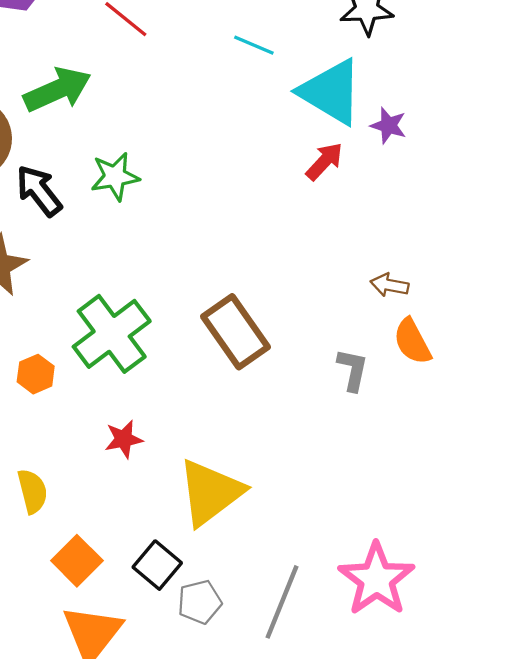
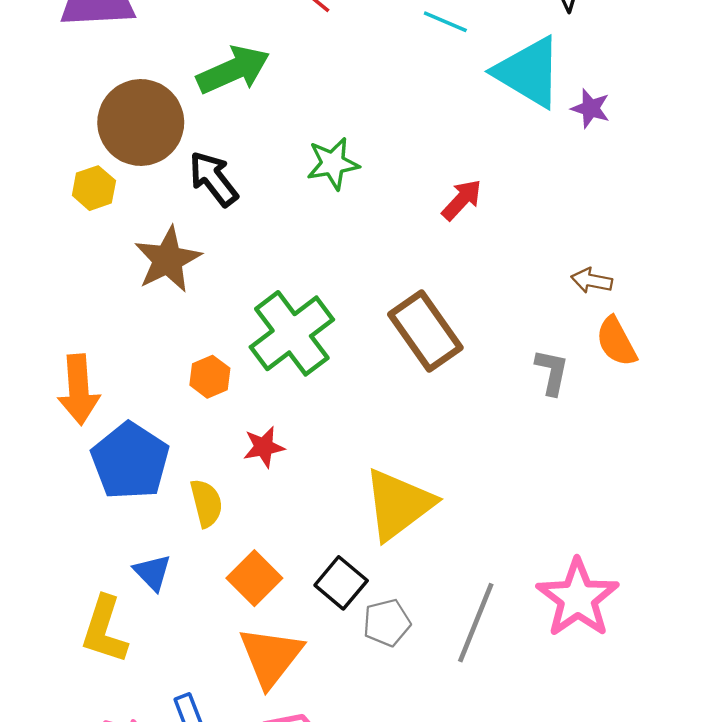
red arrow: (324, 161) -> (462, 200), moved
green star: (115, 177) -> (333, 163), moved
red star: (124, 439) -> (264, 447), moved

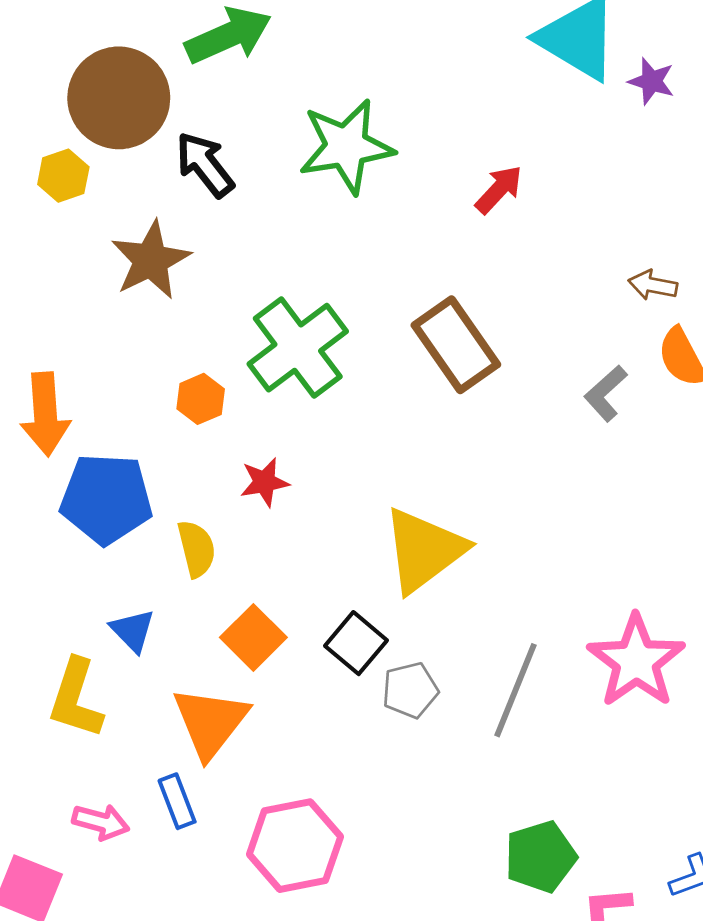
green star: (333, 163) -> (346, 146), size x1.5
gray L-shape: (552, 372) -> (606, 393), turned -144
blue pentagon: (130, 461) -> (106, 499), turned -30
orange triangle: (271, 657) -> (210, 722), moved

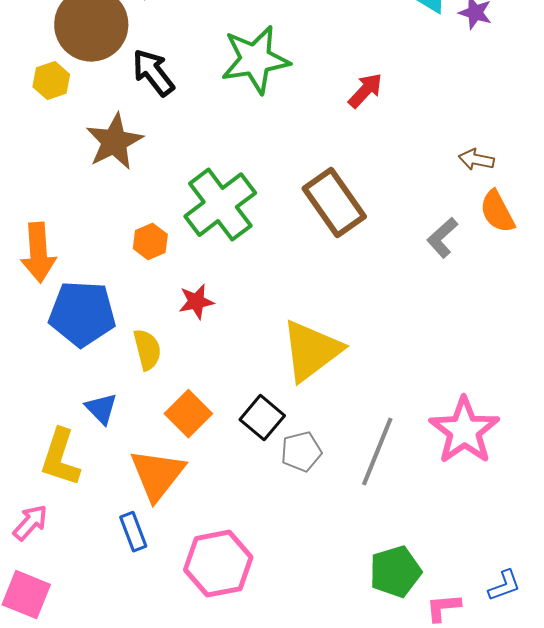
pink arrow: (101, 822) -> (30, 523), moved, turned -63

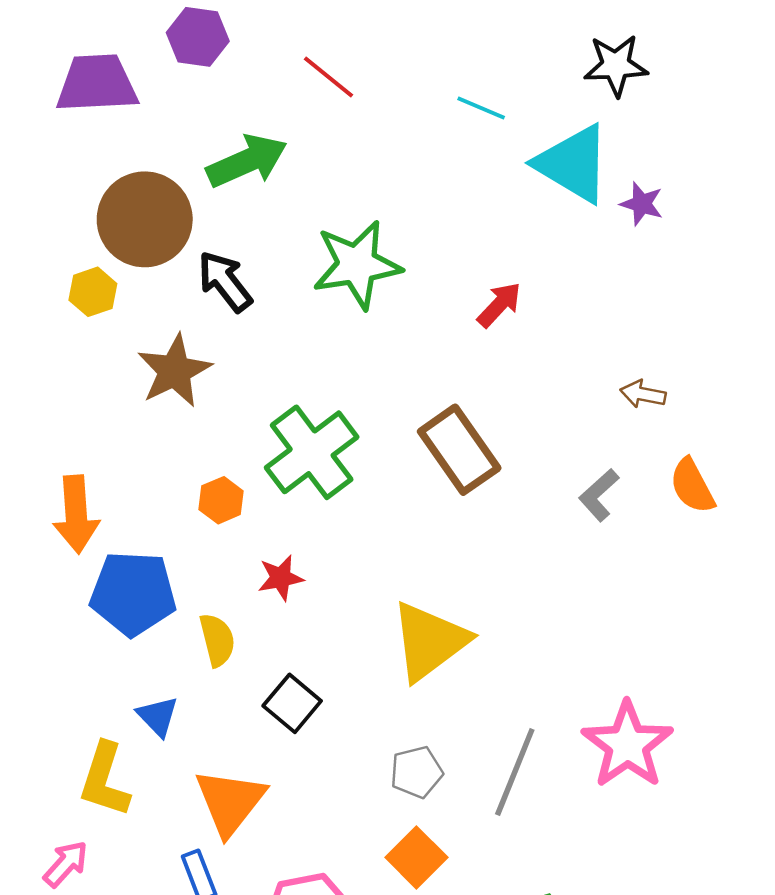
orange semicircle: (497, 212) -> (692, 486), moved
orange square: (188, 414) -> (416, 857), moved
black square: (262, 418) -> (292, 703), moved

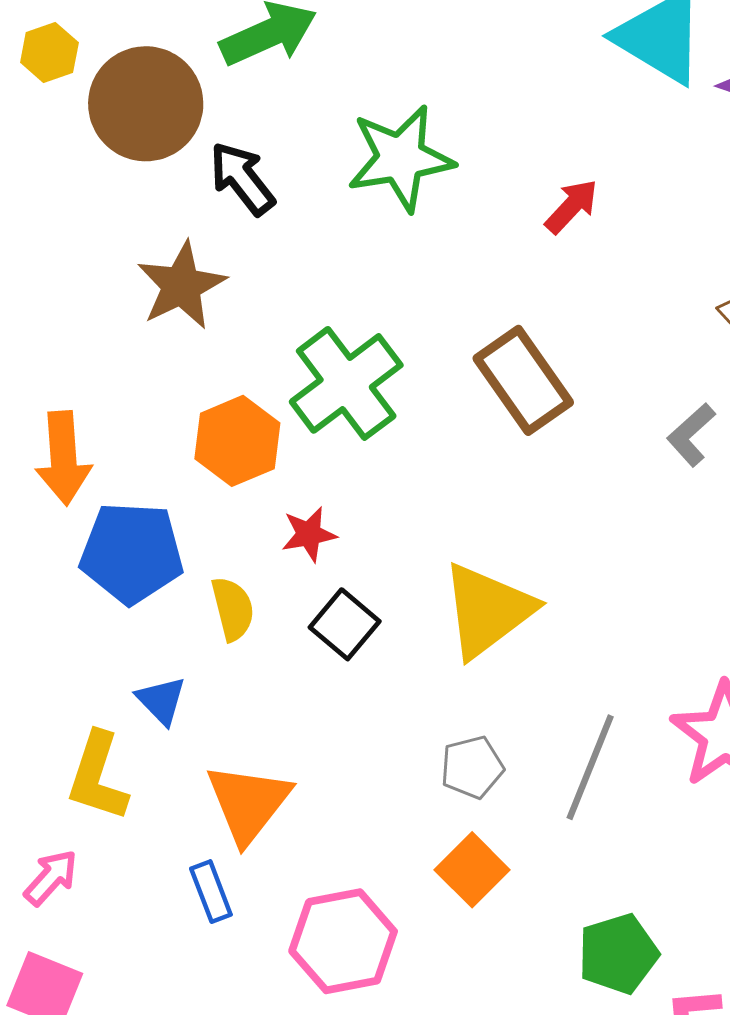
yellow hexagon: (93, 292) -> (49, 53), moved
orange hexagon: (221, 500) -> (237, 441), size x1.6
black square: (292, 703) -> (345, 624), moved

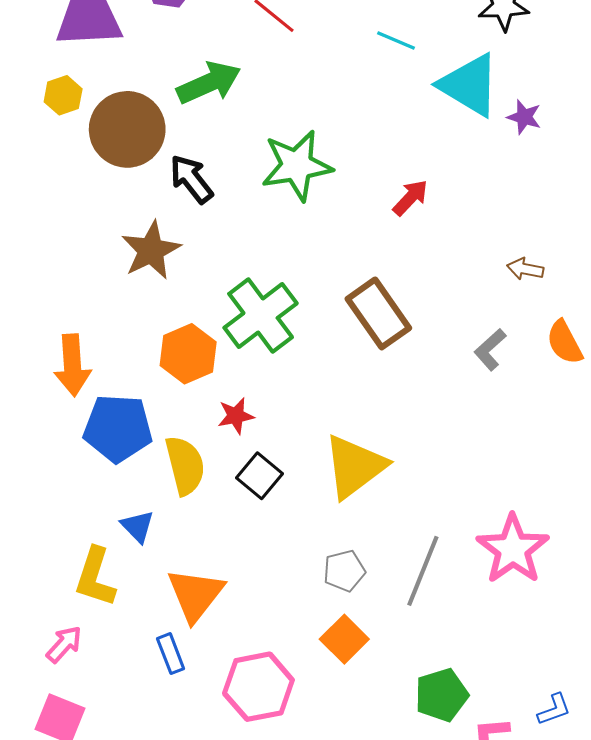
yellow semicircle: (233, 609) -> (185, 465), size x1.4

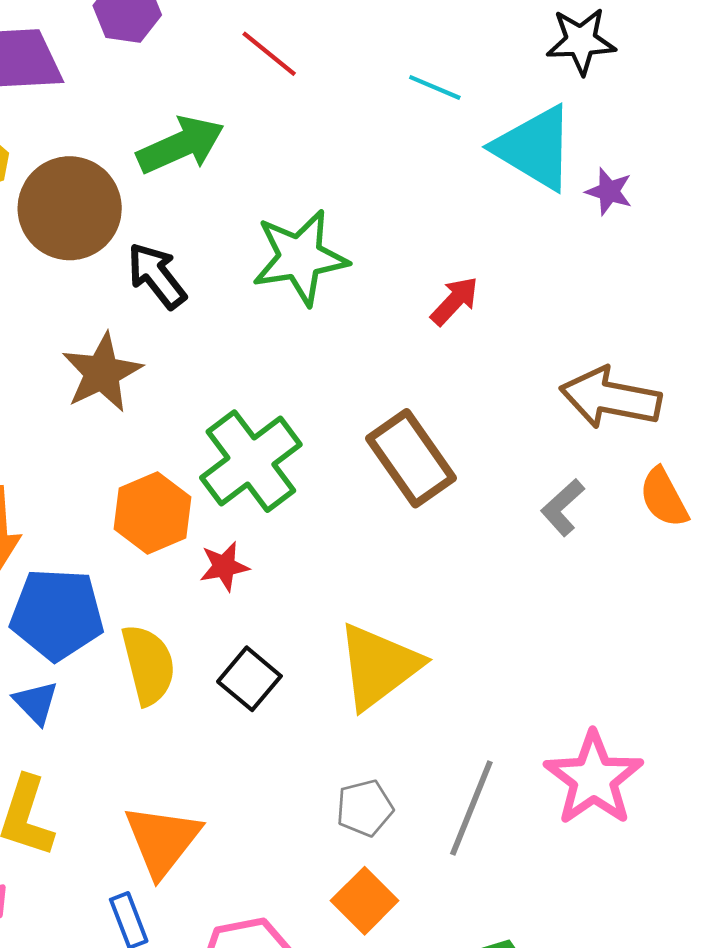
brown arrow: (525, 269) -> (610, 398), size x2.0
red star: (236, 416) -> (224, 566), moved
blue triangle: (138, 526) -> (36, 703), moved

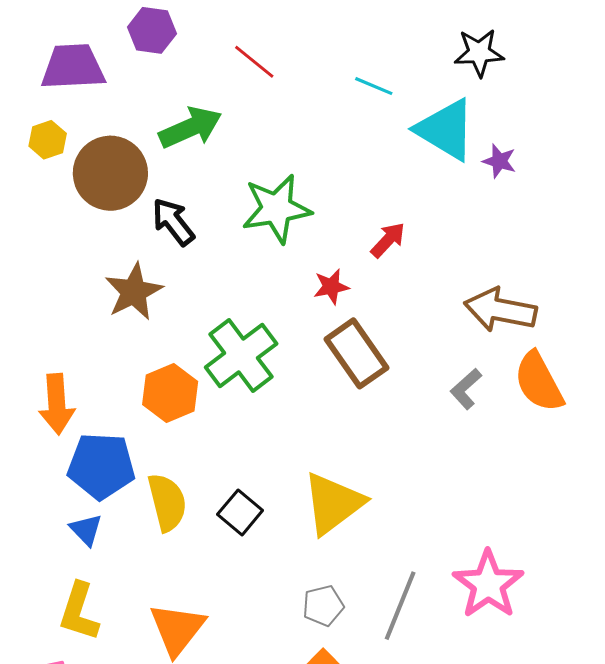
orange semicircle: (664, 498) -> (539, 382), size x1.4
red star: (224, 566) -> (331, 287), moved

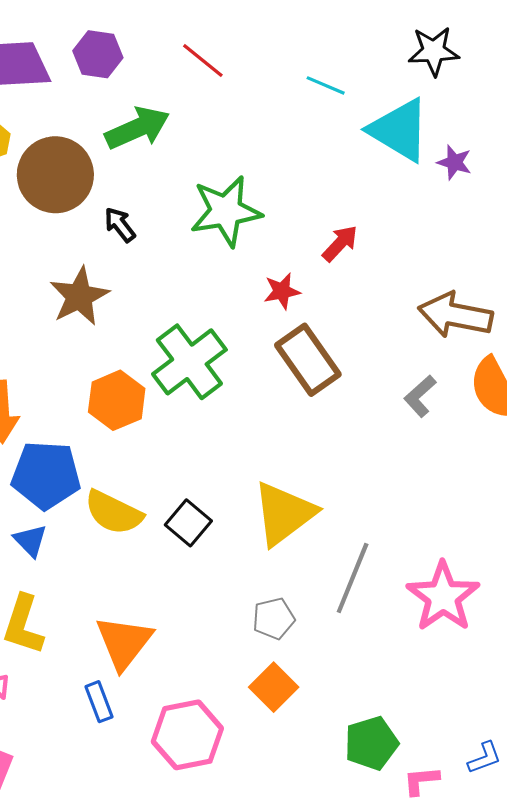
purple hexagon: (152, 30) -> (98, 54), moved
black arrow: (173, 222) -> (120, 225), size x0.7
yellow semicircle: (167, 502) -> (114, 513), turned 130
gray line: (400, 606) -> (353, 578), moved

